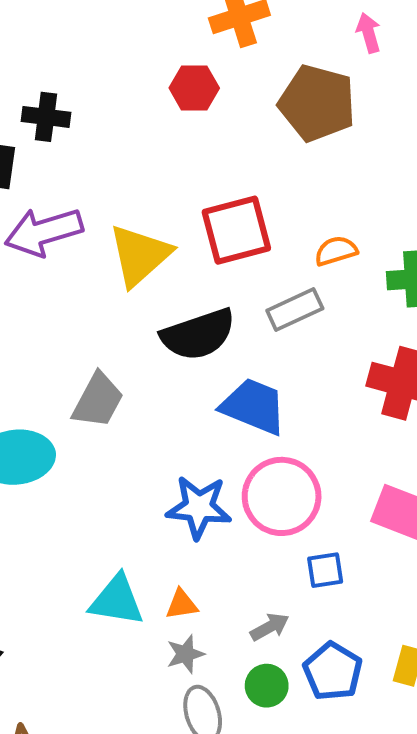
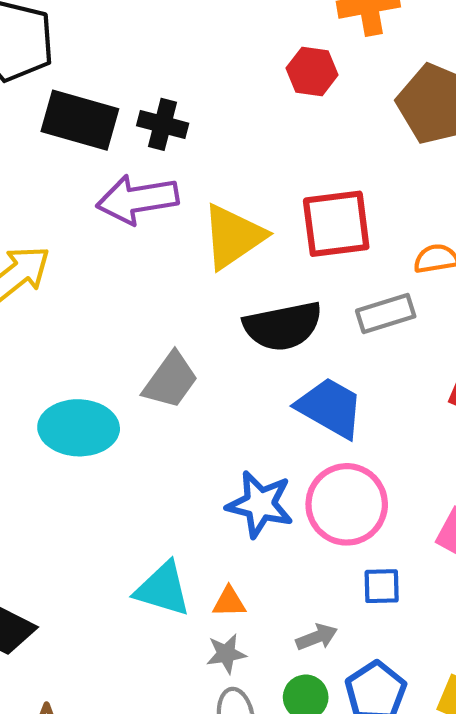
black cross: (46, 117) -> (163, 124), moved

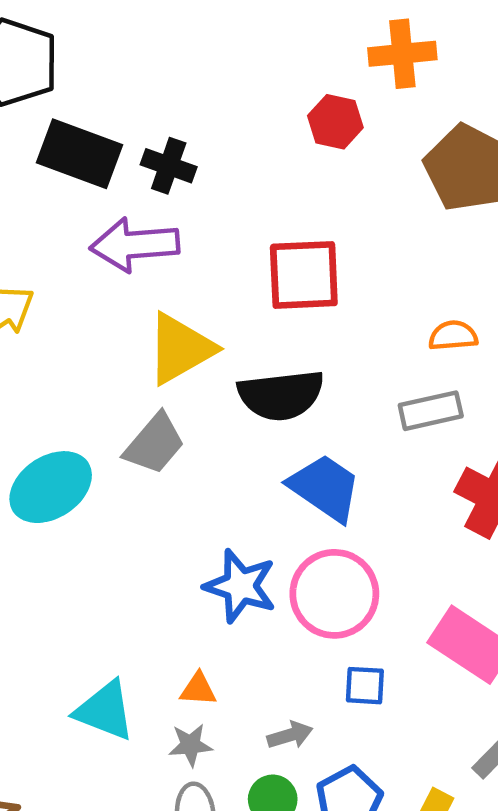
red square: (336, 224) -> (304, 275), moved
yellow triangle: (233, 236) -> (180, 349), moved
gray rectangle: (386, 313) -> (431, 411), moved
cyan ellipse: (79, 428) -> (51, 487), turned -40
cyan triangle: (163, 589) -> (105, 711), moved

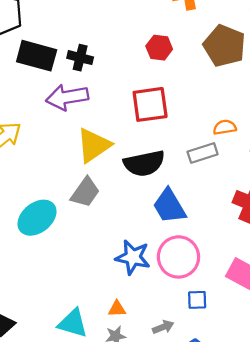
red hexagon: (335, 122) -> (159, 48), moved
gray rectangle: (431, 411) -> (203, 153), moved
blue trapezoid: (325, 488) -> (169, 206), turned -150

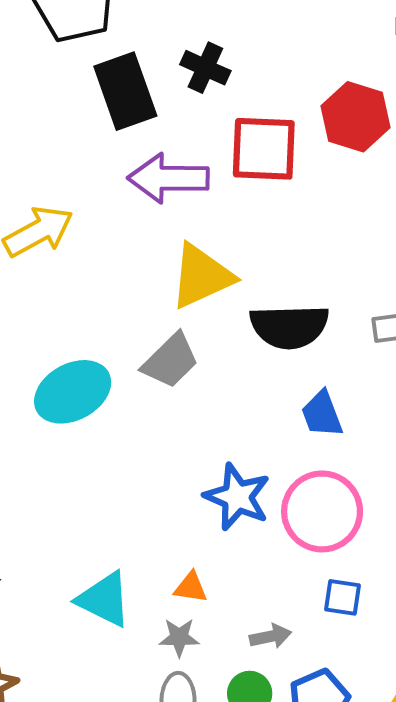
red hexagon: (159, 48) -> (355, 117), size x1.4
black rectangle: (37, 56) -> (125, 91), turned 45
black cross: (80, 58) -> (205, 68), moved
red square: (150, 104) -> (264, 149), moved
blue trapezoid: (169, 206) -> (322, 414), size x0.7

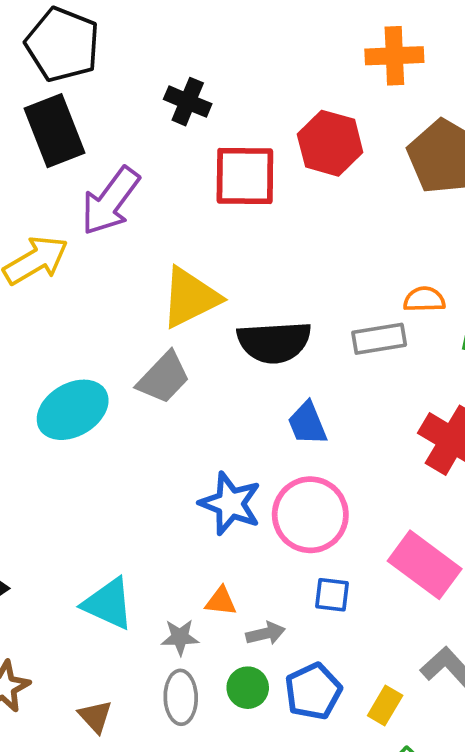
black rectangle: (125, 91) -> (55, 131), moved
purple arrow: (168, 178) -> (110, 201), moved, turned -52
orange triangle: (191, 587) -> (221, 601), moved

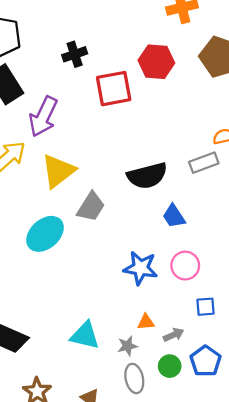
black cross: (188, 102) -> (75, 54), turned -30
yellow triangle: (190, 297) -> (58, 171), moved
pink circle: (310, 515) -> (185, 266), size x0.7

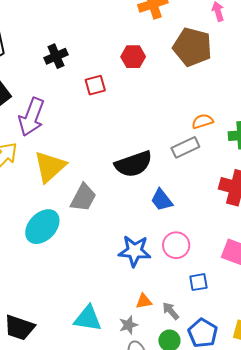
red hexagon: (156, 62) -> (133, 57), size x0.7
red square: (114, 89) -> (95, 85), size x0.6
gray arrow: (174, 335) -> (171, 311), turned -102

